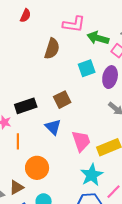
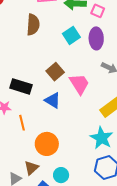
black rectangle: (26, 106) -> (21, 86), turned 50
pink trapezoid: (81, 141) -> (79, 84), moved

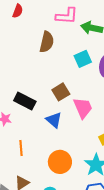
orange line: (22, 123) -> (21, 148), moved
orange circle: (47, 144) -> (60, 162), moved

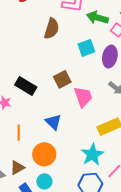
blue triangle: (54, 120) -> (53, 122), moved
orange circle: (60, 162) -> (44, 154), moved

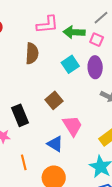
black rectangle: (26, 86) -> (20, 115), turned 50
pink trapezoid: (83, 97) -> (72, 126), moved

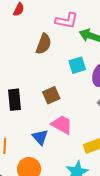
pink trapezoid: (72, 126) -> (62, 125), turned -45

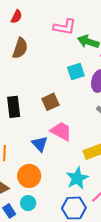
brown semicircle: (44, 44) -> (20, 48), moved

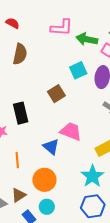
red semicircle: (17, 17) -> (13, 23), turned -80
brown square: (50, 102) -> (56, 94), moved

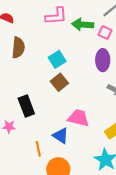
cyan square: (78, 70) -> (57, 59), moved
orange line: (17, 160) -> (38, 149), moved

